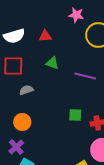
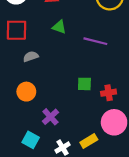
purple cross: (16, 147) -> (50, 117), moved

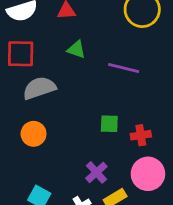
gray semicircle: (31, 57) -> (39, 88), size x1.6
purple cross: (50, 117) -> (96, 172), moved

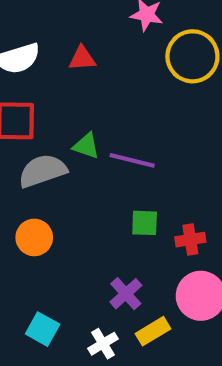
green triangle: (76, 49) -> (86, 146), moved
purple line: (124, 68) -> (132, 160), moved

